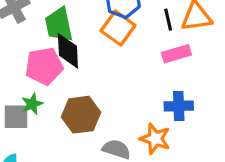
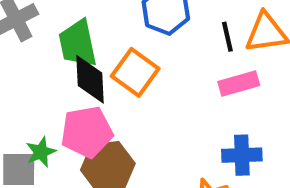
orange square: (118, 28) -> (135, 72), moved
pink pentagon: (44, 66) -> (87, 132), moved

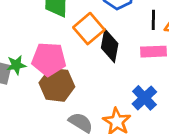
black diamond: (90, 79) -> (110, 46), moved
blue cross: (242, 155) -> (144, 98), turned 35

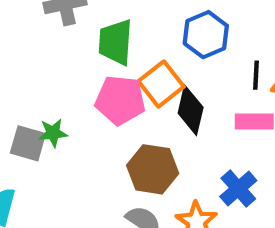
pink pentagon: (49, 59) -> (120, 100), moved
brown hexagon: (57, 85) -> (153, 169), moved

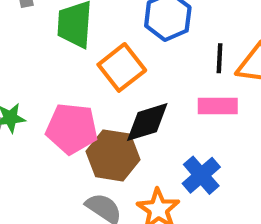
pink pentagon: (120, 100) -> (72, 129), moved
black diamond: (191, 110) -> (147, 122), moved, turned 60

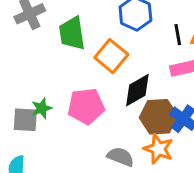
brown hexagon: (113, 155) -> (158, 117), moved

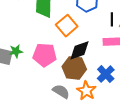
brown hexagon: (158, 117) -> (74, 68), moved

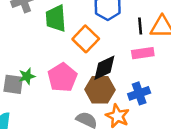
pink pentagon: (45, 55) -> (62, 77), turned -30
blue cross: (106, 74) -> (139, 93), turned 30

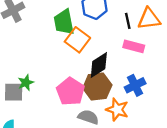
green trapezoid: (56, 18) -> (64, 22), moved
pink rectangle: (143, 53) -> (134, 46), turned 30
pink pentagon: (62, 77) -> (70, 91), moved

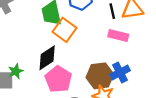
black diamond: (99, 65) -> (47, 58), moved
brown hexagon: (97, 87) -> (100, 76), moved

